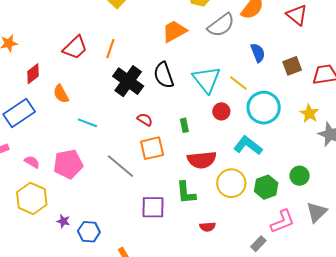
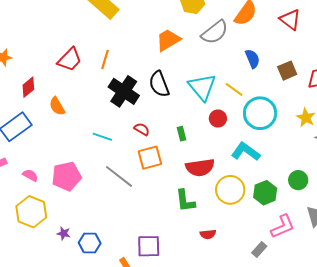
cyan line: (87, 123) -> (102, 137), moved
purple square: (153, 207) -> (149, 246), moved

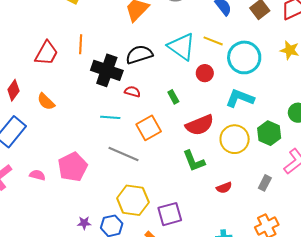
black semicircle: (159, 84) -> (139, 55), turned 108
red semicircle: (142, 129) -> (132, 92), moved
cyan line: (102, 137) -> (110, 117), moved
yellow hexagon: (31, 212) -> (133, 200), moved
gray rectangle: (259, 249) -> (265, 183), moved

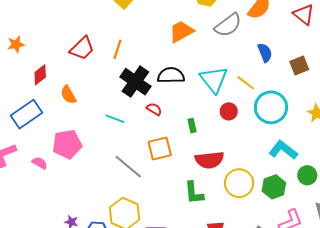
cyan L-shape: (240, 98) -> (283, 150), moved
cyan line: (110, 117) -> (115, 119), moved
pink pentagon: (73, 167) -> (67, 144), moved

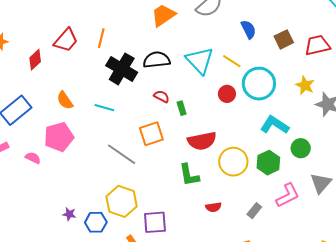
red diamond: (40, 75) -> (35, 60), moved
orange semicircle: (68, 95) -> (65, 100), moved
red semicircle: (154, 109) -> (162, 96), moved
red circle: (229, 111) -> (227, 94), moved

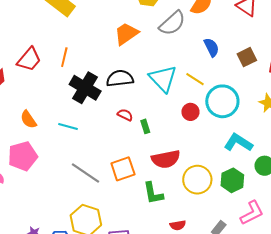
orange square: (151, 134) -> (123, 169), moved

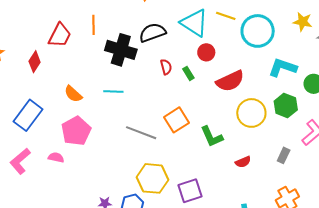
red circle: (190, 112) -> (206, 52), moved
red semicircle: (125, 115) -> (166, 67), turned 63
red semicircle: (166, 159) -> (230, 81), moved

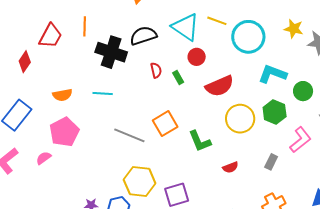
orange semicircle: (73, 94) -> (62, 95), turned -54
pink semicircle: (56, 157) -> (44, 158), turned -49

